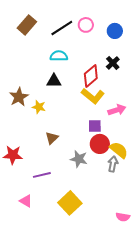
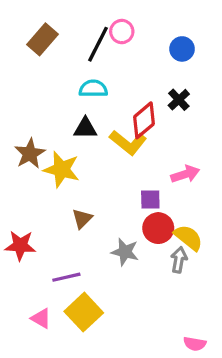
pink circle: (86, 25) -> (122, 32), moved
black line: (62, 28) -> (98, 44), turned -30
yellow L-shape: (93, 96) -> (128, 142), moved
yellow star: (39, 107) -> (62, 169), size x1.6
yellow square: (70, 203) -> (84, 312), moved

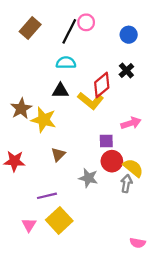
red star: (20, 246) -> (14, 161), moved
pink triangle: (41, 318) -> (29, 225), turned 32

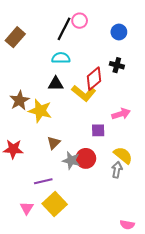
brown rectangle: (30, 28) -> (15, 37), moved
black cross: (126, 70) -> (117, 65), turned -32
red circle: (112, 161) -> (86, 158), moved
gray star: (88, 178) -> (71, 160), moved

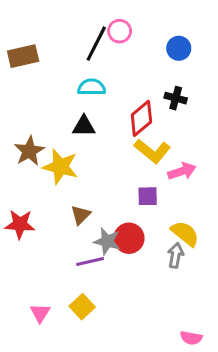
brown rectangle: (15, 37) -> (23, 56), turned 36
yellow L-shape: (84, 93) -> (152, 151), moved
purple line: (43, 181) -> (90, 262), moved
yellow square: (55, 204) -> (82, 307), size x0.7

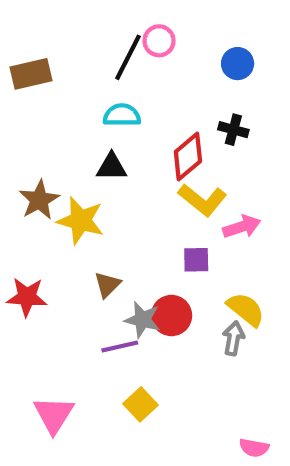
yellow square: (82, 307) -> (140, 404), moved
pink triangle: (40, 313) -> (54, 415), size x1.5

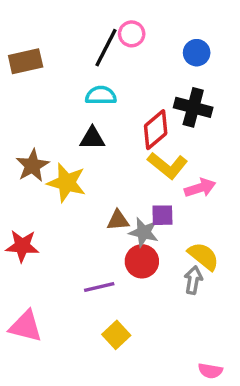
black cross: (233, 130) -> (193, 107), size x1.5
brown triangle: (107, 285) -> (118, 220), moved, turned 40
gray star: (143, 320) -> (144, 232), moved
pink triangle: (54, 415) -> (26, 326), moved, turned -48

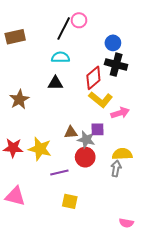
blue circle: (197, 53) -> (113, 43), moved
yellow star: (67, 183) -> (40, 149), moved
yellow semicircle: (203, 256) -> (122, 154), turned -42
yellow square: (116, 335) -> (70, 201), turned -35

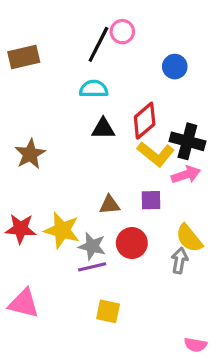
black cross: (116, 65) -> (187, 141), moved
black triangle: (55, 83) -> (103, 129), moved
gray star: (86, 140) -> (92, 246), moved
yellow semicircle: (122, 154) -> (189, 238), turned -126

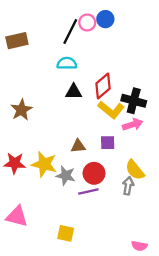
blue circle: (175, 67) -> (105, 19), moved
purple line: (92, 267) -> (88, 191), moved
yellow square: (108, 311) -> (66, 233), moved

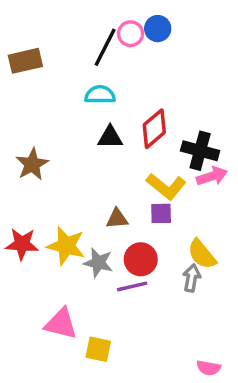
yellow L-shape: (111, 110) -> (166, 186), moved
pink arrow: (133, 125) -> (212, 176), moved
pink triangle: (17, 216) -> (61, 324), moved

